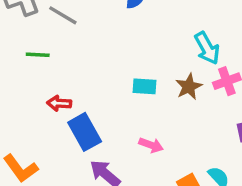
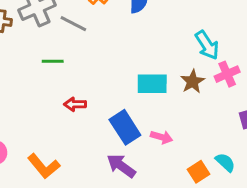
cyan rectangle: (145, 86) -> (152, 84), size x1.4
blue rectangle: (85, 132) -> (125, 127), moved

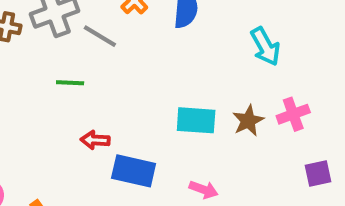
cyan arrow: (207, 45) -> (265, 46), moved
blue rectangle: (125, 127) -> (134, 171), moved, turned -48

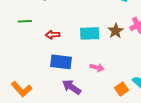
red arrow: (95, 140) -> (53, 35), moved

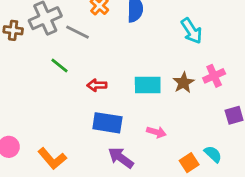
green line: (25, 21) -> (59, 66), turned 40

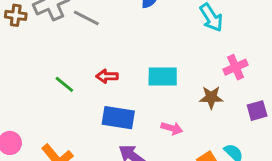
green line: (59, 66) -> (64, 84), moved
brown star: (184, 83) -> (211, 97), moved, turned 30

